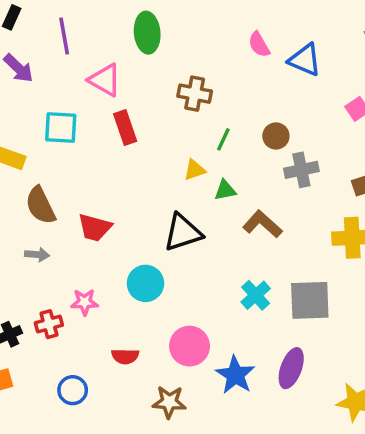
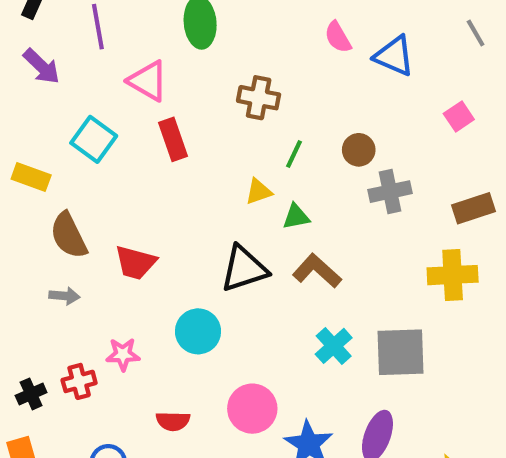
cyan square: (61, 128) -> (94, 139), turned 33
brown L-shape: (262, 224) -> (317, 271), moved

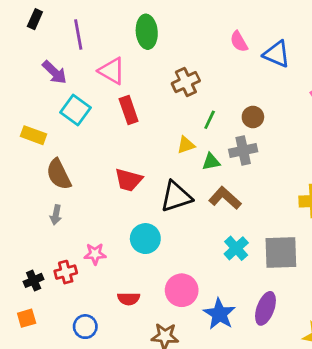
purple arrow: (42, 66) -> (55, 72), moved
brown cross: (259, 98) -> (186, 82), turned -36
gray cross: (390, 192) -> (243, 151), moved
red trapezoid: (135, 263) -> (129, 180), moved
gray arrow: (64, 296) -> (56, 215), turned 96

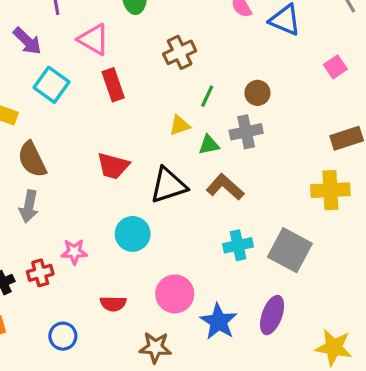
gray arrow: (56, 215) -> (29, 206), size x1.4
cyan cross: (236, 248) -> (238, 245), turned 30
gray square: (281, 253) -> (290, 250), turned 30

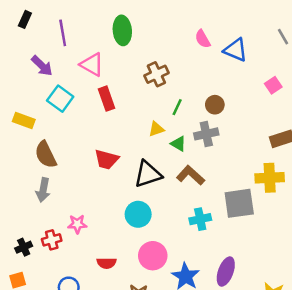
green triangle: (209, 145) -> (178, 144), turned 42
cyan circle: (133, 234) -> (138, 214), moved
gray square: (290, 250) -> (239, 203), moved, turned -36

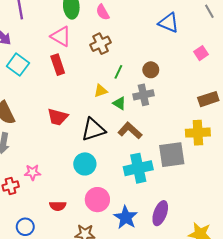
pink semicircle: (203, 39) -> (103, 12), moved
pink triangle: (92, 65) -> (61, 36), moved
cyan cross: (200, 219) -> (138, 168), size x1.5

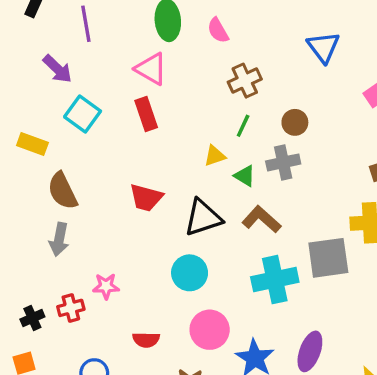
blue triangle: (169, 23) -> (323, 47), turned 30
brown cross: (101, 44) -> (245, 81), moved

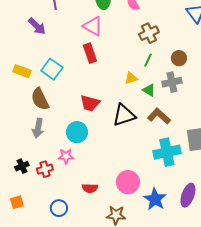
cyan square: (83, 114) -> (52, 69), moved
cyan circle: (190, 273) -> (77, 132), moved
black cross: (32, 318) -> (22, 166), moved

